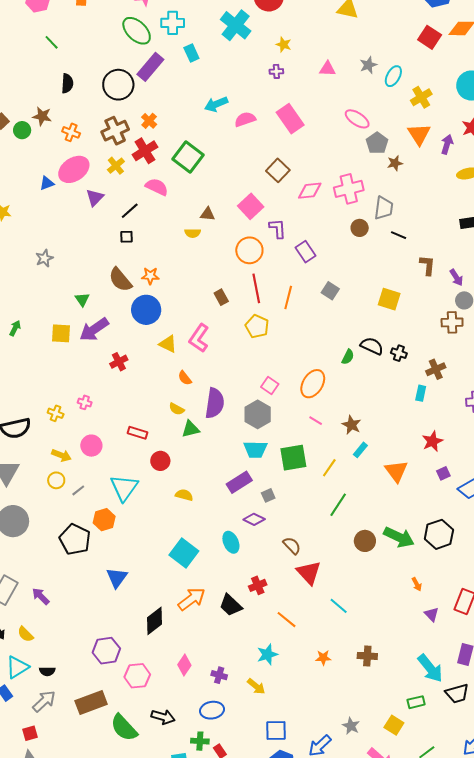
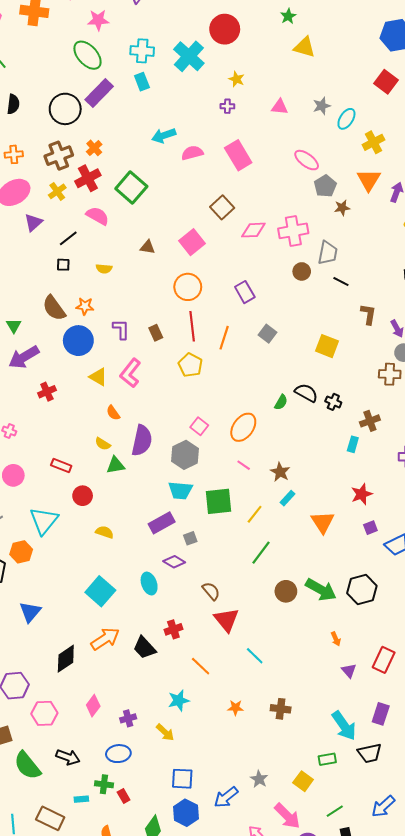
cyan cross: (173, 23) -> (142, 51), moved
orange cross: (71, 132) -> (14, 154), turned -30
purple L-shape: (278, 228) -> (121, 329), moved
yellow semicircle: (193, 233) -> (104, 269), moved
purple cross: (219, 675) -> (128, 718), turned -35

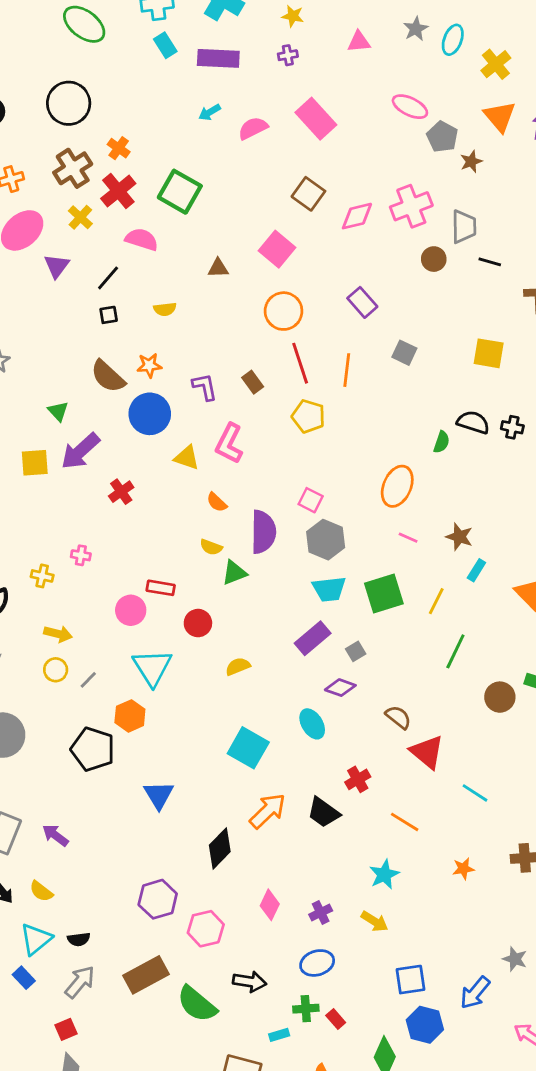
purple rectangle: (99, 93) -> (218, 58), moved, turned 60
cyan arrow: (164, 135) -> (210, 112), size x0.7
pink square: (199, 426) -> (311, 500), moved
pink circle: (13, 475) -> (131, 610), moved
yellow semicircle: (105, 532) -> (238, 666), turned -30

